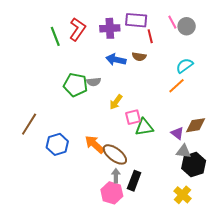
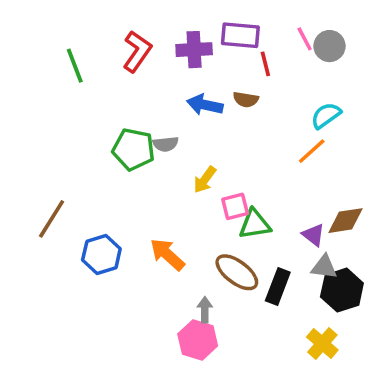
green line: (55, 36) -> (75, 66), moved
brown ellipse: (115, 154) -> (237, 272), moved
black rectangle: (134, 181) -> (278, 287), moved

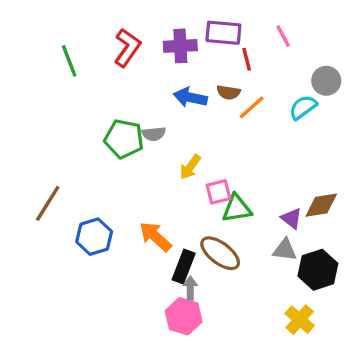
gray circle: (329, 46) -> (326, 81), moved
orange line: (312, 151) -> (252, 107), moved
gray triangle: (324, 267) -> (285, 250), moved
black rectangle: (278, 287) -> (184, 266), moved

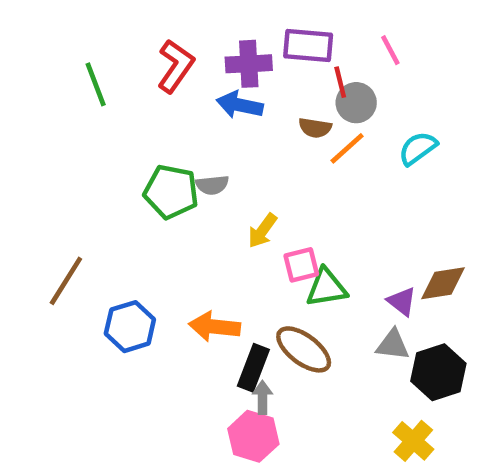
gray circle: (326, 81) -> (356, 103), moved
blue arrow: (190, 97) -> (240, 105), moved
orange arrow: (155, 237) -> (214, 327), turned -36

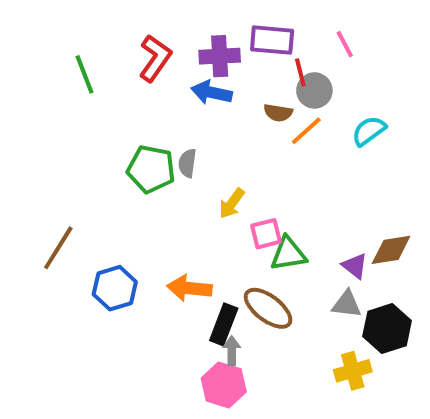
gray semicircle: (212, 185) -> (187, 163), turned 104
yellow cross: (413, 441) -> (353, 371), moved, turned 33

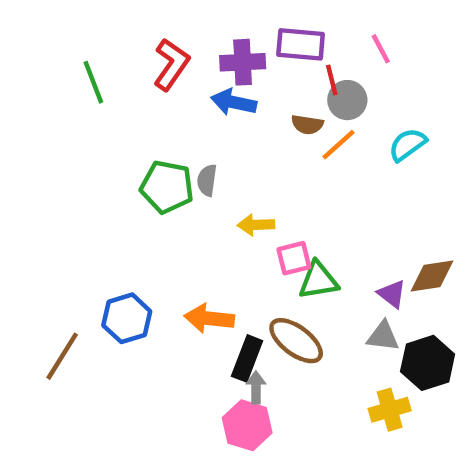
yellow arrow: (232, 203) -> (256, 225), turned 52
brown line: (58, 248) -> (62, 356), moved

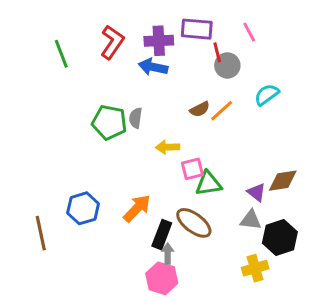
brown semicircle: (307, 125) -> (200, 109), moved, turned -36
orange line: (338, 145) -> (222, 111), moved
orange arrow: (209, 318) -> (137, 208), turned 128
brown line: (62, 356) -> (41, 233), turned -44

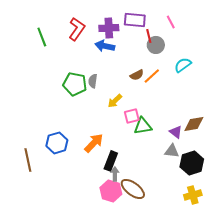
yellow arrow: (168, 147) -> (115, 101), turned -42
brown ellipse: (194, 223) -> (133, 189), moved
yellow cross: (255, 268) -> (193, 195), moved

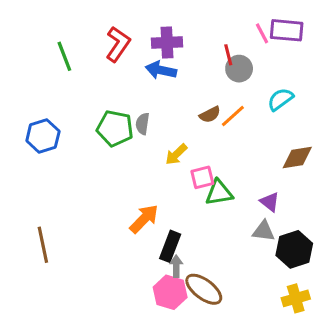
purple rectangle: (135, 20) -> (287, 30), moved
brown diamond: (194, 124) -> (297, 157), moved
blue hexagon: (57, 143) -> (43, 136), moved

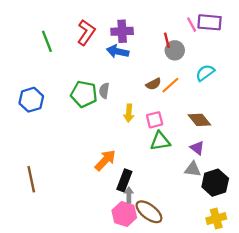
yellow arrow: (176, 154) -> (129, 113), turned -42
brown diamond: (297, 157) -> (199, 120), moved, turned 60
pink square: (202, 177) -> (155, 120), moved

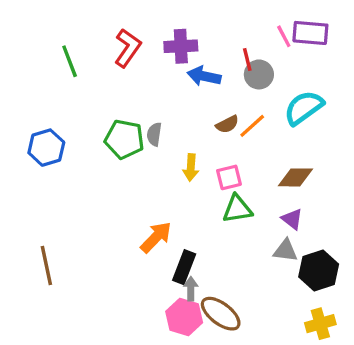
blue arrow: (118, 51) -> (204, 76), moved
cyan semicircle: (205, 73) -> (304, 108), size x1.4
brown diamond: (199, 120) -> (295, 177), turned -50

